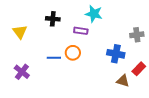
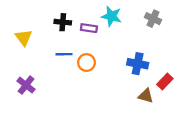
purple rectangle: (81, 31) -> (89, 28), moved
gray cross: (137, 35) -> (153, 19), moved, turned 32
blue line: (54, 58) -> (64, 54), moved

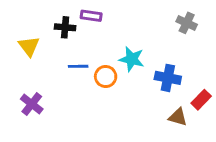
cyan star: (111, 16) -> (132, 59), moved
black cross: (63, 22) -> (65, 27), moved
purple rectangle: (89, 28) -> (91, 16), moved

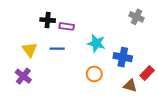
purple rectangle: (91, 16) -> (67, 26), moved
yellow triangle: (29, 46) -> (30, 50), moved
orange circle: (106, 76) -> (94, 74), moved

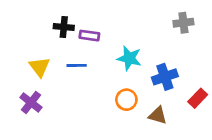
gray cross: (136, 17) -> (183, 23), turned -32
blue cross: (123, 57) -> (165, 77), turned -30
brown triangle: (130, 86) -> (158, 115), moved

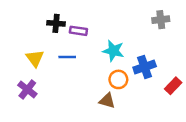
orange circle: (126, 100) -> (118, 79), moved
brown triangle: (158, 115) -> (107, 101), moved

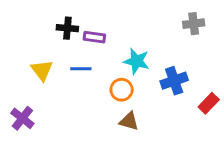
orange circle: (118, 79) -> (122, 90), moved
purple cross: (27, 89) -> (22, 118), moved

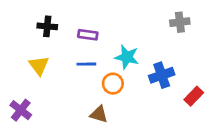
black cross: (67, 28) -> (47, 26), moved
blue line: (81, 69) -> (86, 64), moved
brown triangle: (129, 121) -> (99, 114), moved

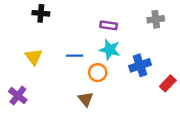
black cross: (47, 26) -> (41, 13), moved
purple rectangle: (88, 35) -> (109, 25), moved
brown triangle: (99, 114) -> (86, 99), turned 35

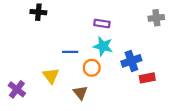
gray cross: (156, 19) -> (156, 18), moved
yellow triangle: (34, 57) -> (51, 76), moved
red rectangle: (168, 83) -> (147, 78), moved, turned 35

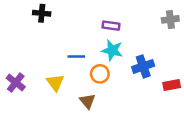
red rectangle: (147, 78) -> (172, 85), moved
purple cross: (17, 89) -> (16, 83), moved

